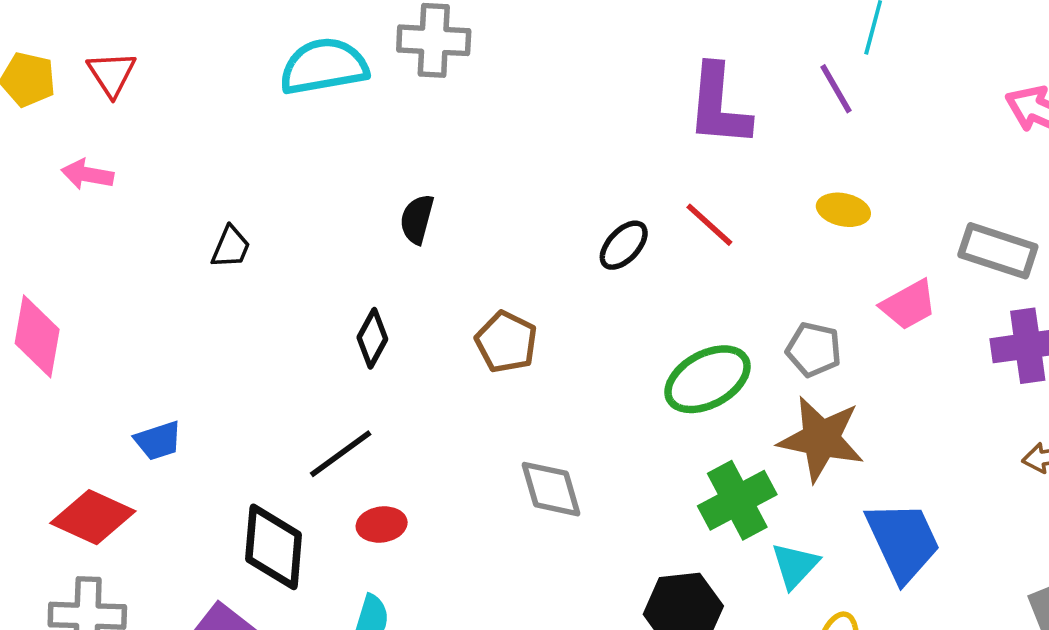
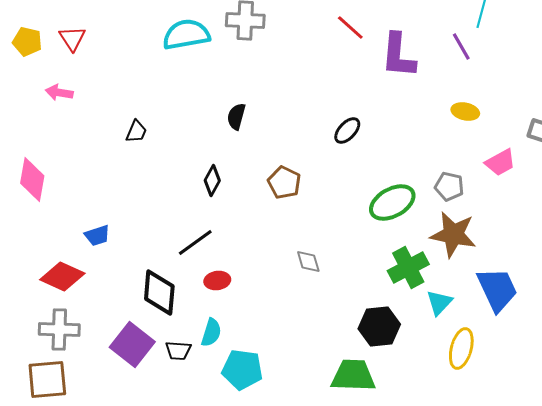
red line: (709, 225) -> (350, 28), moved
gray diamond: (551, 489) -> (308, 262), size x0.7

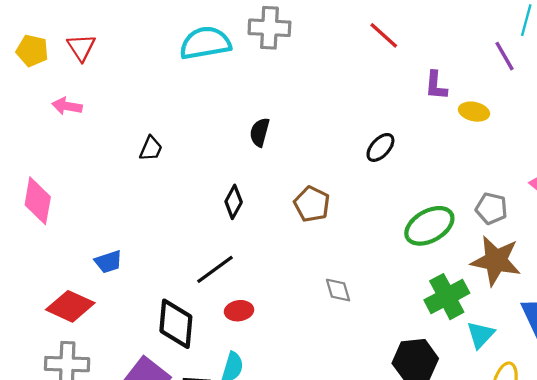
purple L-shape: (398, 56) -> (436, 85), moved, size x0.6
yellow ellipse: (465, 112) -> (474, 112), moved

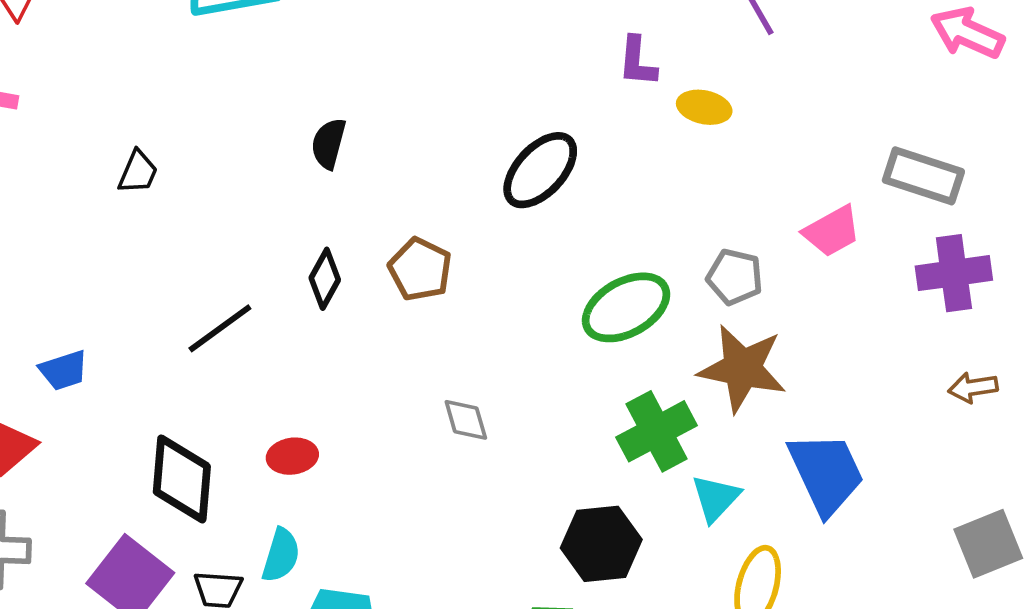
black ellipse: (380, 147) -> (540, 170), size x1.5
black diamond: (234, 202) -> (325, 279), moved
black line: (215, 269) -> (220, 328), moved

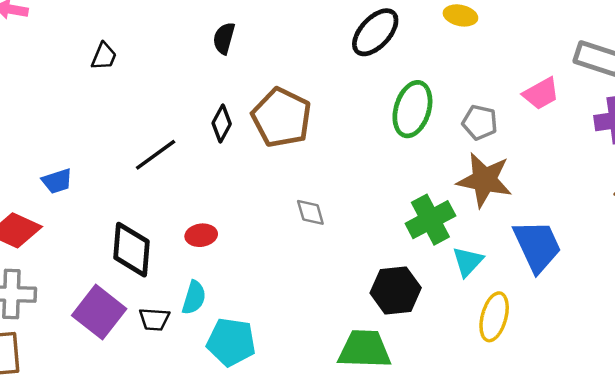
black ellipse: (540, 170) -> (375, 32), moved
brown pentagon: (420, 269) -> (282, 118), size x1.5
green ellipse: (626, 307) -> (412, 109), moved, turned -44

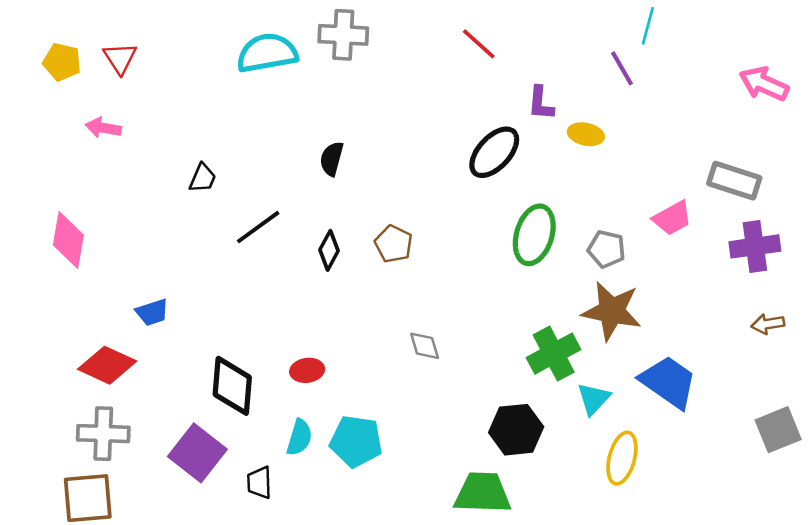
brown pentagon: (282, 118) -> (394, 244), size x0.6
black line: (156, 155) -> (258, 227), moved
blue trapezoid: (537, 246) -> (668, 382), turned -30
black trapezoid: (154, 319) -> (259, 483), moved, turned 84
cyan pentagon: (231, 342) -> (356, 441), moved

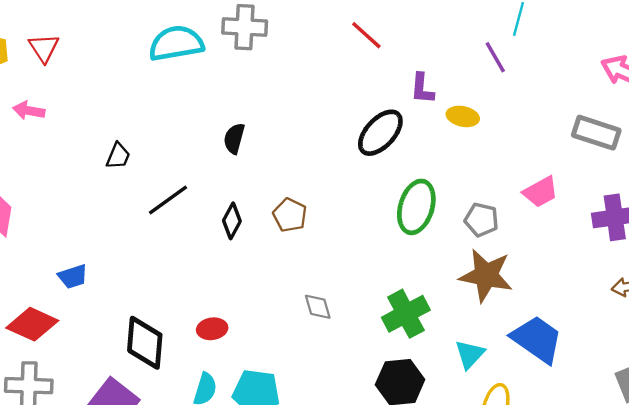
gray rectangle: (734, 181) -> (596, 133), moved
green cross: (554, 354) -> (406, 314), moved

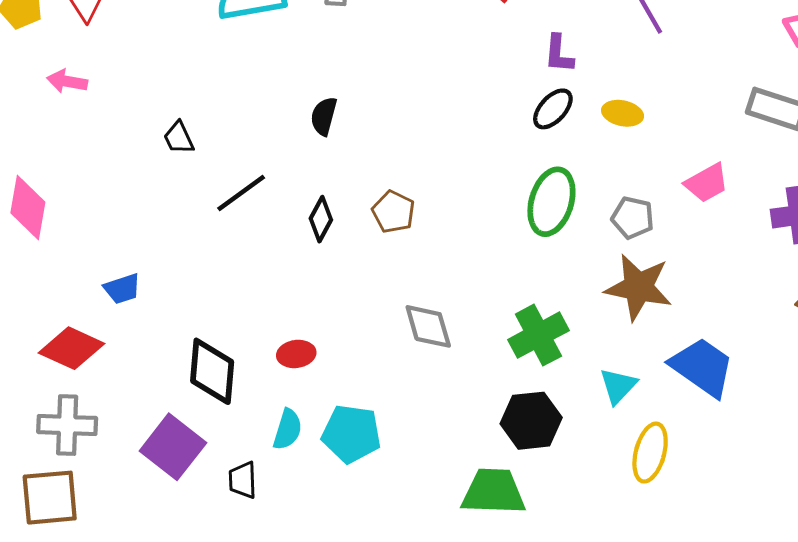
yellow ellipse: (463, 116) -> (623, 113), moved
black ellipse: (380, 133) -> (553, 109), moved, size x0.7
black trapezoid: (118, 156) -> (179, 138), turned 132
gray diamond: (318, 307) -> (428, 326), size x1.4

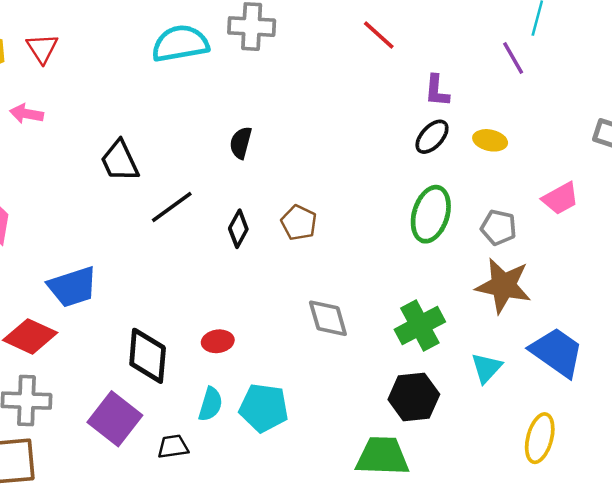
black trapezoid: (179, 138) -> (120, 161), size x1.5
blue trapezoid: (122, 289) -> (72, 287), size x1.6
yellow ellipse: (650, 453) -> (540, 438), moved
black trapezoid: (243, 480) -> (173, 447), turned 84

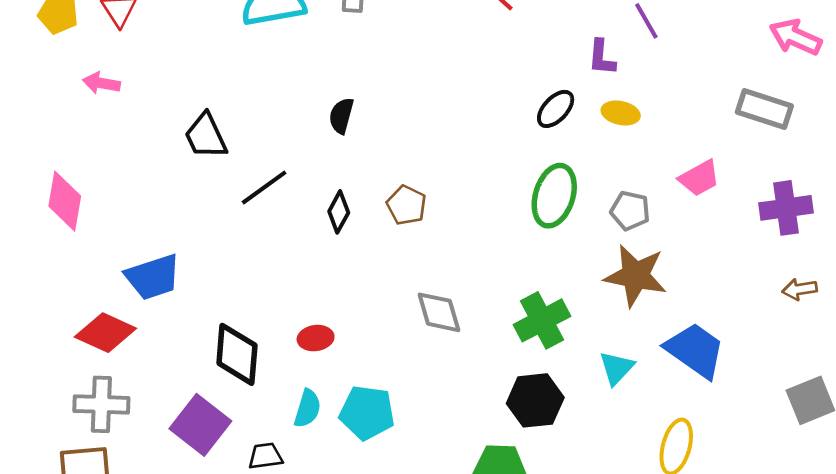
purple L-shape: (437, 91) -> (602, 57), moved

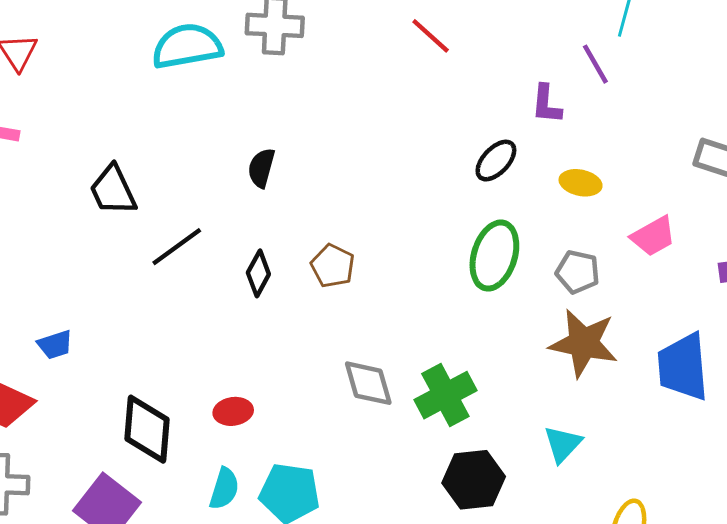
yellow ellipse: (621, 113) -> (581, 183), moved
blue trapezoid: (153, 277) -> (55, 345), size x0.6
green cross: (542, 320) -> (445, 395), moved
blue trapezoid: (695, 350) -> (683, 367), moved, turned -130

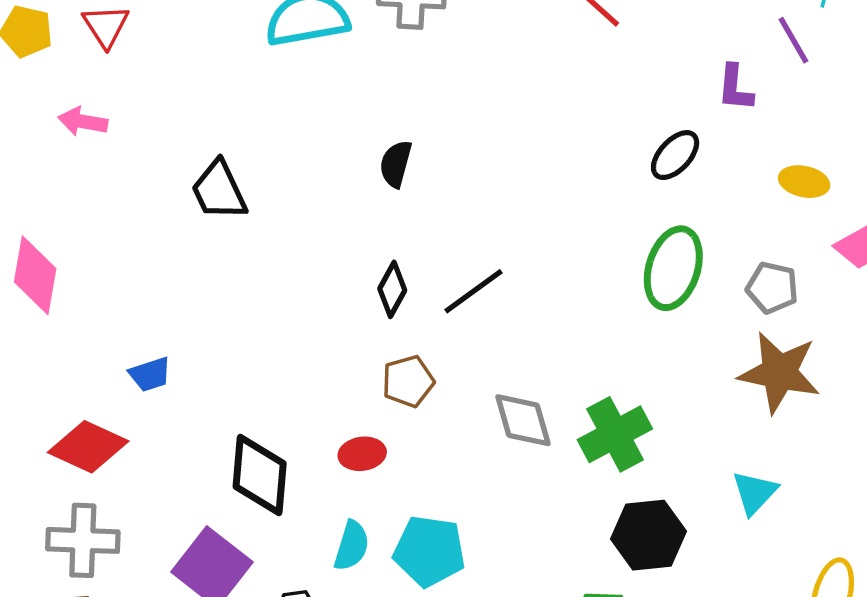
yellow ellipse: (581, 183) -> (804, 182), moved
black line: (177, 247) -> (474, 291), moved
brown pentagon: (333, 266) -> (408, 381), moved, turned 30

